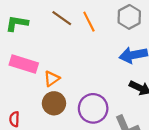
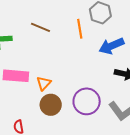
orange line: (89, 22) -> (80, 29), moved, turned 30

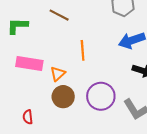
orange line: (80, 29) -> (83, 50), moved

